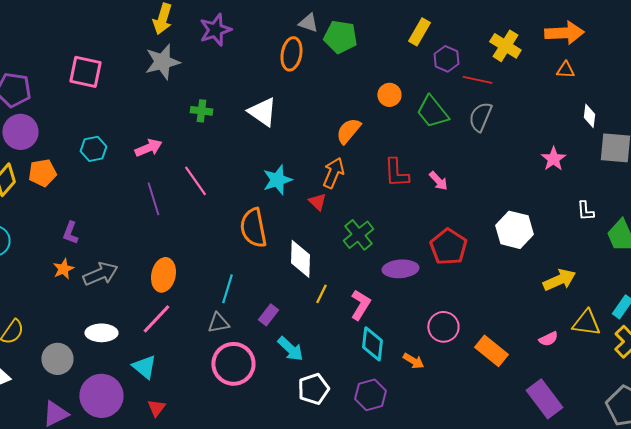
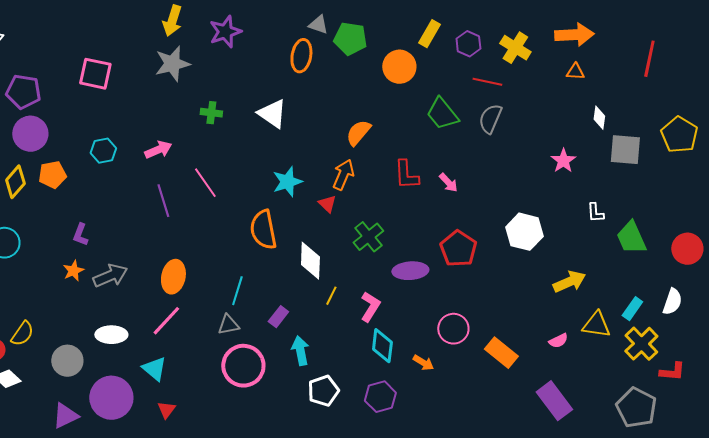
purple hexagon: (446, 59) -> (468, 44), moved
orange circle: (389, 95) -> (399, 67), moved, size x1.4
cyan arrow: (290, 349) -> (300, 351), turned -144

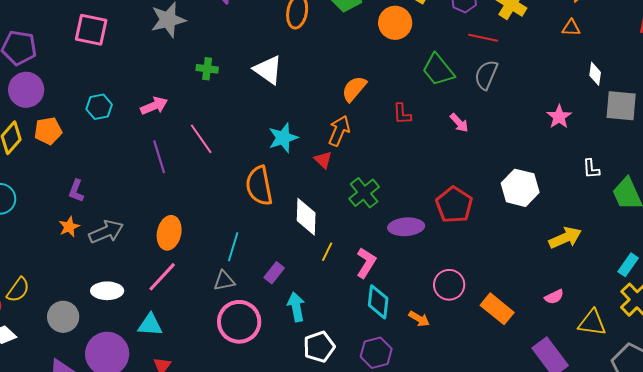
red L-shape: (406, 175) -> (402, 114), moved, size x0.7
pink arrow: (448, 183) -> (459, 123), moved
yellow triangle: (596, 325) -> (592, 323), moved
cyan triangle: (154, 369) -> (150, 325), turned -36

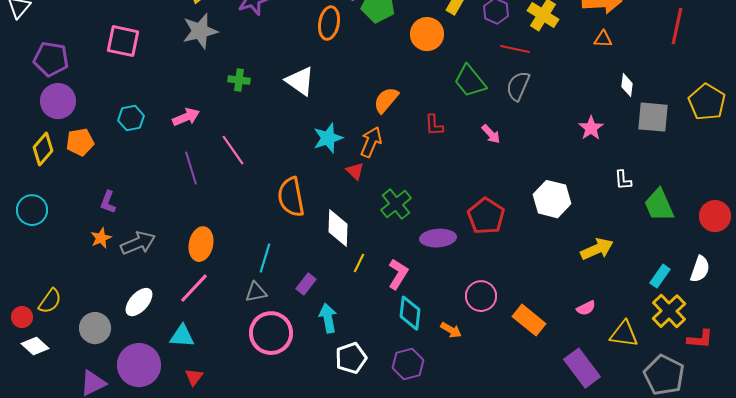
cyan star: (283, 138) -> (328, 138), moved
white ellipse: (107, 291) -> (139, 302), turned -48

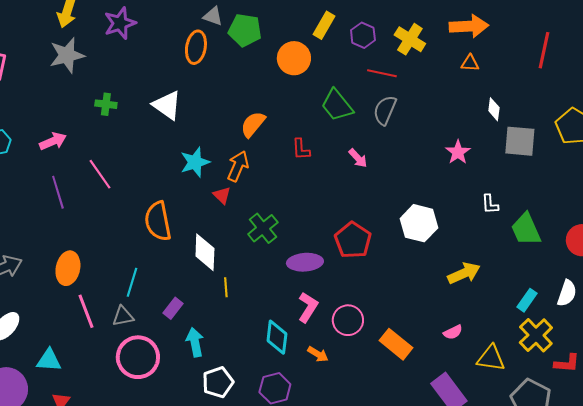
yellow line: (359, 263) -> (226, 287), turned -30
pink L-shape: (398, 274) -> (308, 307), moved
pink line: (194, 288) -> (86, 311), moved, turned -64

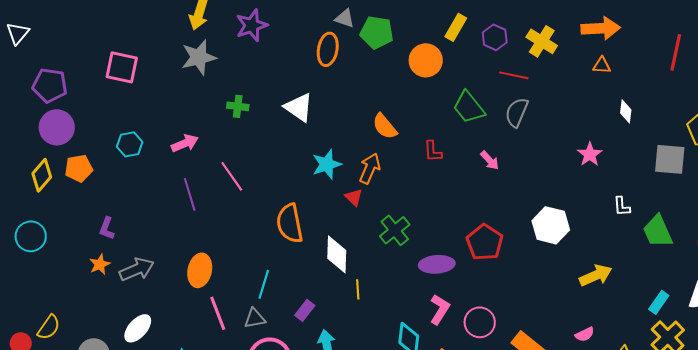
orange semicircle: (253, 124) -> (385, 126), turned -80
gray square: (520, 141) -> (670, 159), moved

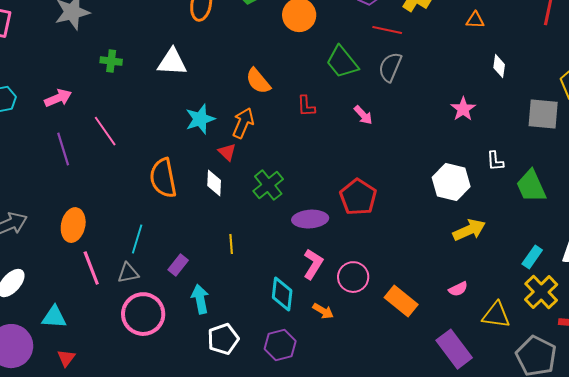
white triangle: (299, 107) -> (172, 62), turned -32
white hexagon: (551, 225) -> (451, 182), moved
white diamond: (337, 254) -> (214, 183), moved, size x0.7

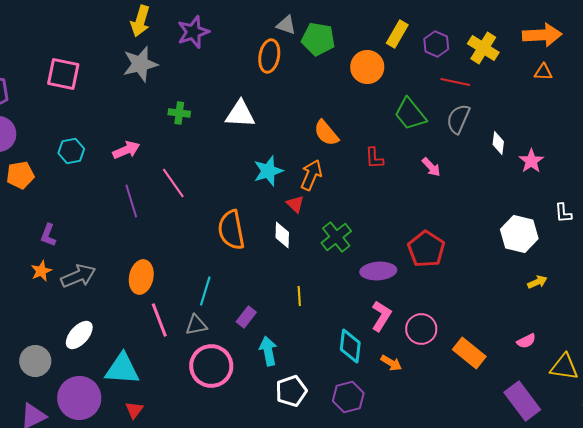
white diamond: (499, 66) -> (498, 143), moved
yellow arrow: (469, 230) -> (537, 282), size x0.6
cyan triangle: (54, 317) -> (122, 369), size x1.4

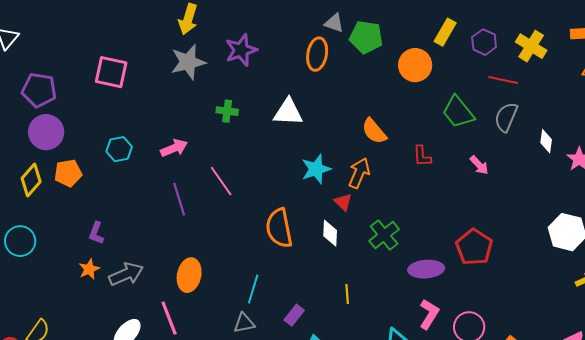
purple star: (193, 32) -> (241, 50), moved
pink line: (159, 320) -> (169, 318), moved

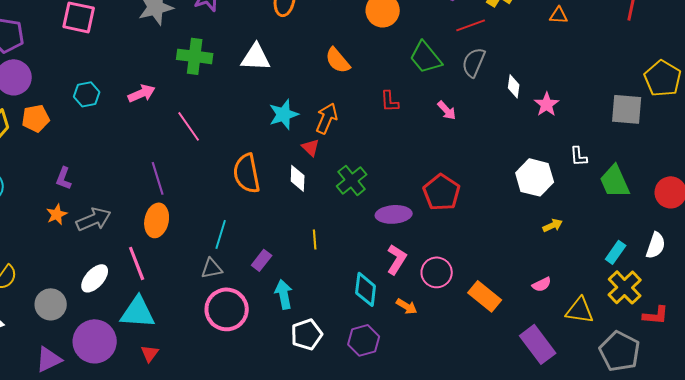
red line: (503, 80) -> (471, 25), turned -32
green cross: (227, 111) -> (195, 56), size x1.6
orange semicircle: (374, 131) -> (338, 60), moved
purple line: (179, 199) -> (158, 178), moved

